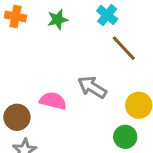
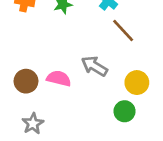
brown circle: (17, 117) -> (26, 81), moved

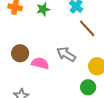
brown circle: (26, 81) -> (20, 53), moved

